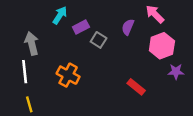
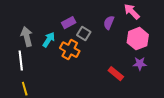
cyan arrow: (60, 15) -> (49, 40), moved
purple star: (176, 72) -> (140, 64), moved
orange cross: (68, 75) -> (70, 50), moved

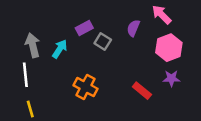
orange cross: (70, 50) -> (85, 87), moved

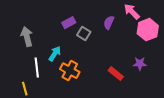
pink hexagon: (169, 48) -> (148, 30), moved
cyan arrow: (60, 49) -> (55, 54), moved
white line: (25, 75) -> (37, 68), moved

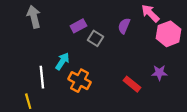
gray arrow: (27, 37) -> (34, 17), moved

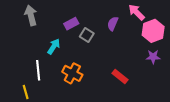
cyan arrow: (62, 61) -> (54, 46), moved
purple star: (159, 73) -> (153, 57), moved

